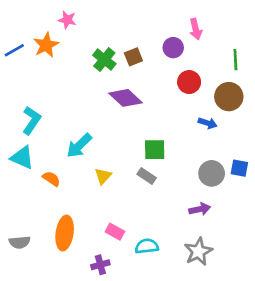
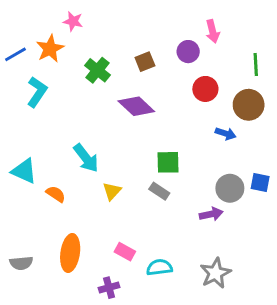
green cross: (104, 60) -> (97, 70), moved
cyan L-shape: (31, 120) -> (37, 92), moved
cyan arrow: (79, 146) -> (86, 158), turned -84
purple arrow: (200, 209) -> (211, 214), moved

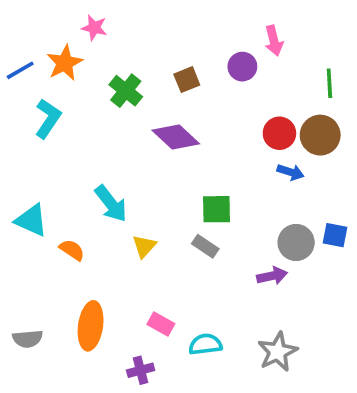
red circle: (205, 89) -> (279, 133), moved

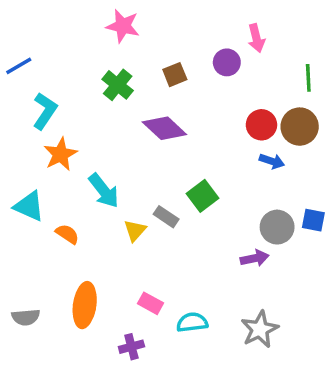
pink star: (94, 28) -> (123, 26), moved, size x1.4
orange star: (65, 63) -> (60, 154), moved
green square: (216, 209) -> (203, 196), turned -36
gray rectangle: (205, 246) -> (166, 217), moved

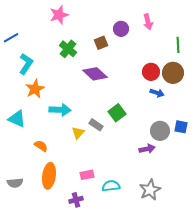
pink star: (123, 26) -> (59, 15), moved, turned -30
purple circle: (227, 62) -> (121, 29), moved
cyan arrow: (104, 191) -> (60, 110), turned -50
orange semicircle: (67, 234) -> (41, 146), moved
pink rectangle: (151, 303) -> (87, 175), turned -40

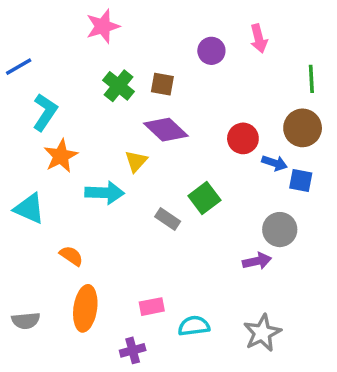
brown square: (101, 43) -> (162, 84), moved, turned 32
red circle: (151, 72) -> (243, 138), moved
blue square: (181, 127) -> (301, 180), moved
yellow triangle: (78, 133) -> (136, 161), moved

